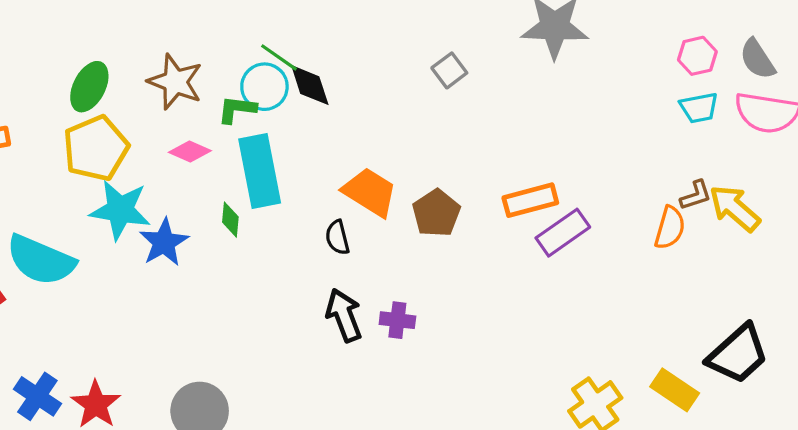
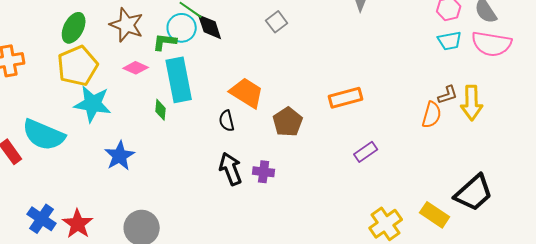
gray square: (449, 70) -> (277, 22), moved
yellow arrow: (735, 208) -> (472, 103), turned -132
brown pentagon: (436, 213) -> (288, 122), moved
purple rectangle: (563, 233) -> (366, 152), moved, size x0.7
blue star: (164, 242) -> (120, 156), moved

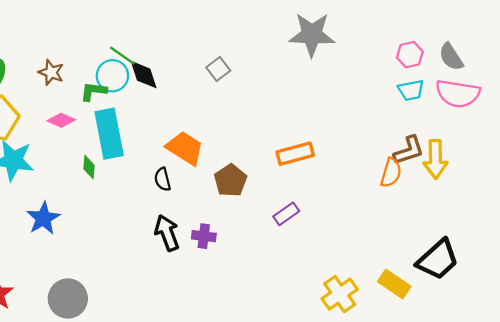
brown star: (127, 25) -> (51, 72), size x0.7
brown L-shape: (448, 95) -> (409, 150), size x1.4
purple rectangle: (366, 152) -> (286, 214), moved

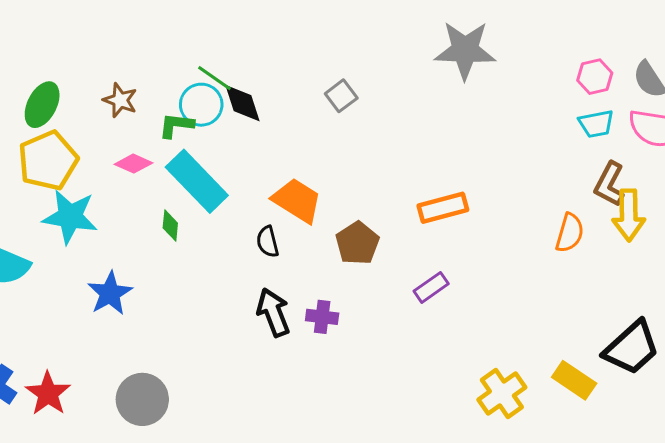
cyan rectangle: (109, 134) -> (197, 181), turned -33
brown L-shape: (409, 150) -> (609, 184), moved, turned 136

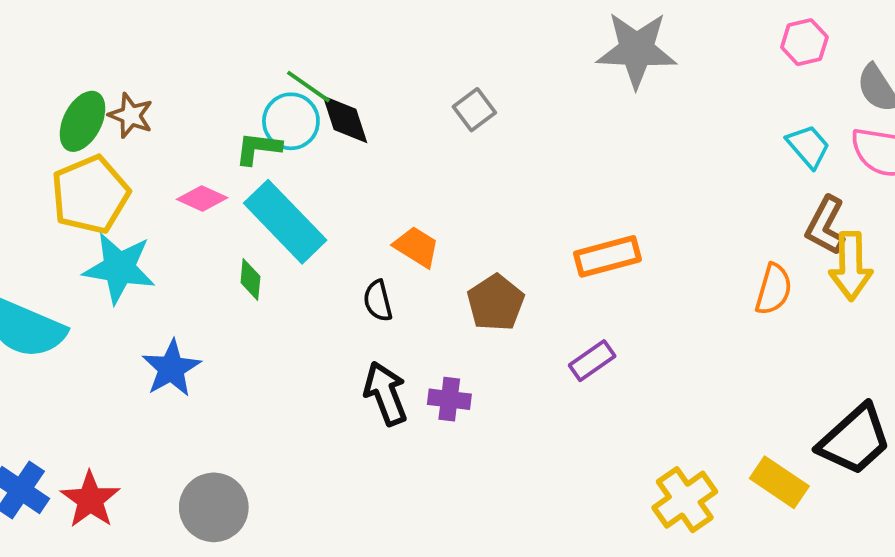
pink hexagon: (595, 77) -> (804, 42), moved
brown star: (120, 100) -> (131, 115), moved
cyan trapezoid: (596, 124) -> (808, 146), turned -120
orange trapezoid: (297, 200) -> (416, 247), size x0.7

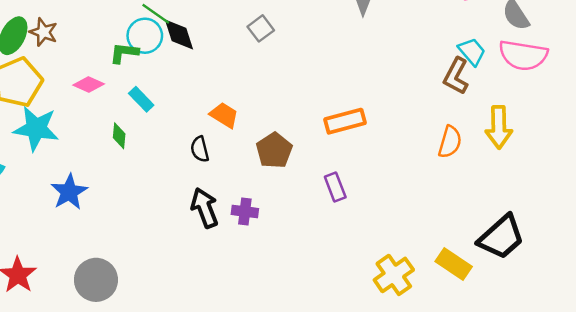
cyan rectangle: (285, 222) -> (141, 99), size x0.5
brown L-shape: (826, 226) -> (456, 76), moved
purple rectangle: (592, 361) -> (335, 187), turned -76

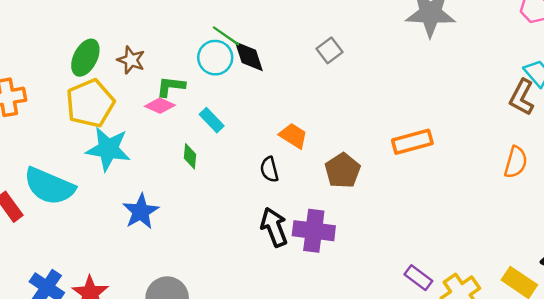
brown star: (43, 32) -> (131, 60), moved
green L-shape: (124, 53) -> (171, 86), moved
purple rectangle: (335, 187) -> (418, 278), moved, turned -32
purple cross: (245, 211) -> (314, 231), size x1.6

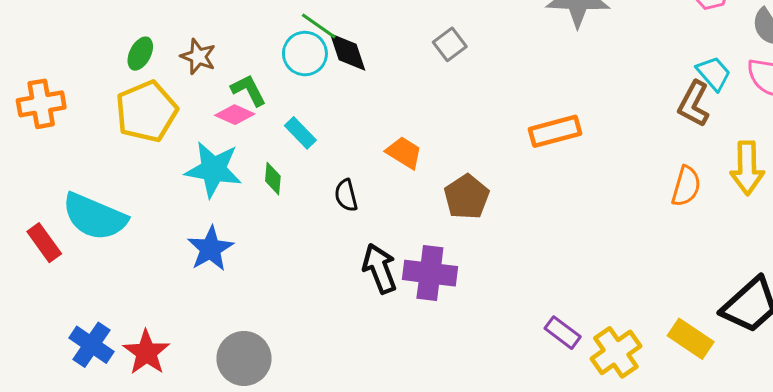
green ellipse: (85, 58) -> (140, 54), size x0.7
green L-shape: (171, 86) -> (249, 90), turned 56
orange rectangle: (412, 142) -> (555, 131), moved
cyan star: (108, 149) -> (213, 169), moved
black semicircle: (269, 169) -> (346, 195), moved

